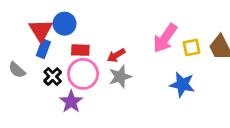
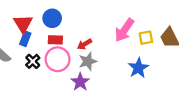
blue circle: (65, 24) -> (52, 18), moved
blue star: (182, 84) -> (138, 68), turned 30
purple star: (71, 102) -> (80, 82), moved

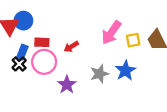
blue circle: (52, 18) -> (23, 21), moved
blue rectangle: (25, 39) -> (22, 52), moved
gray star: (88, 61) -> (99, 74), moved

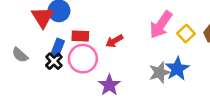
yellow square: (133, 40) -> (186, 33), turned -32
gray star: (99, 74) -> (160, 72), moved

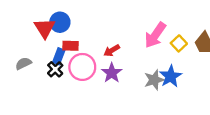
red rectangle: (80, 36) -> (70, 46), moved
gray semicircle: (20, 55) -> (23, 63), turned 112
purple star: (109, 85) -> (112, 73), moved

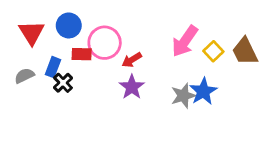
red triangle: (45, 28) -> (32, 33), moved
blue rectangle: (59, 56) -> (53, 67), moved
pink circle: (82, 67) -> (105, 43), moved

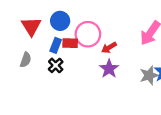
blue rectangle: (53, 67) -> (56, 45), moved
gray semicircle: (24, 76) -> (26, 60), turned 136

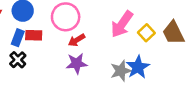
pink circle: (88, 34) -> (66, 17), moved
purple star: (109, 69) -> (77, 63), turned 30

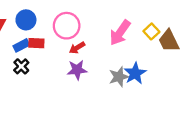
yellow square: (146, 33) -> (151, 31), moved
blue rectangle: (18, 38) -> (21, 45), turned 42

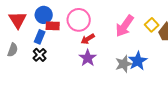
red rectangle: (36, 43) -> (53, 26), moved
blue rectangle: (21, 45) -> (40, 37), turned -40
purple star: (77, 70) -> (88, 58), turned -30

